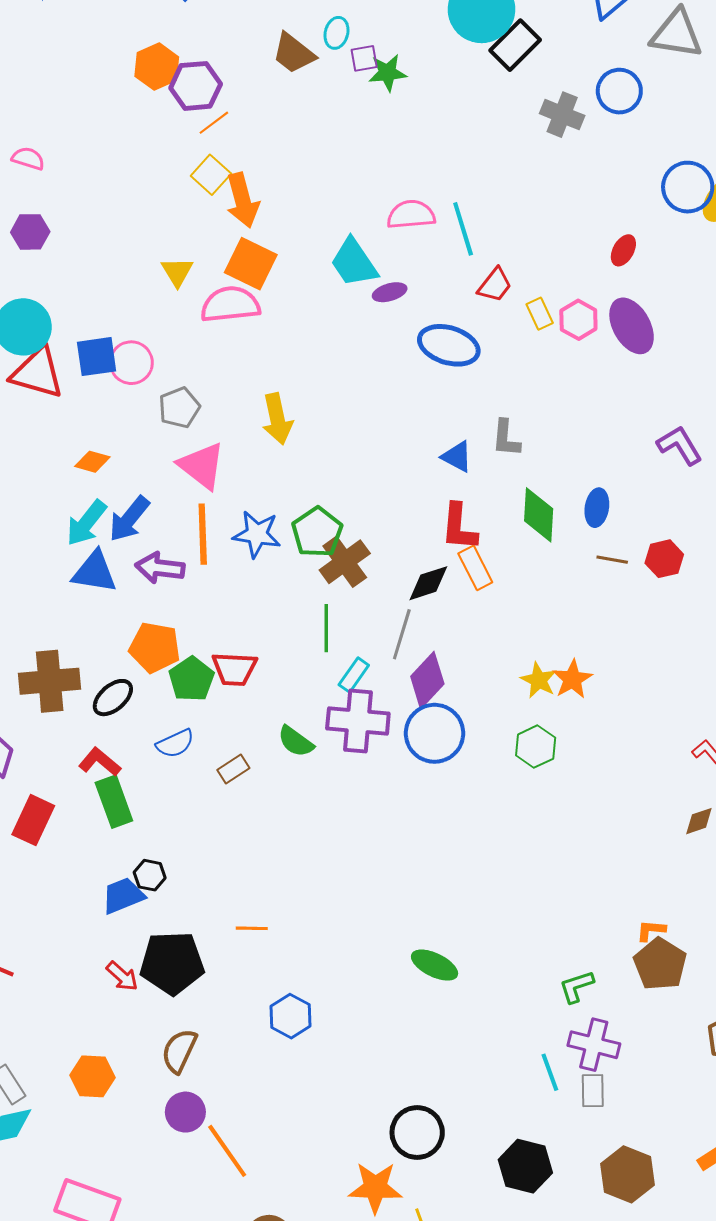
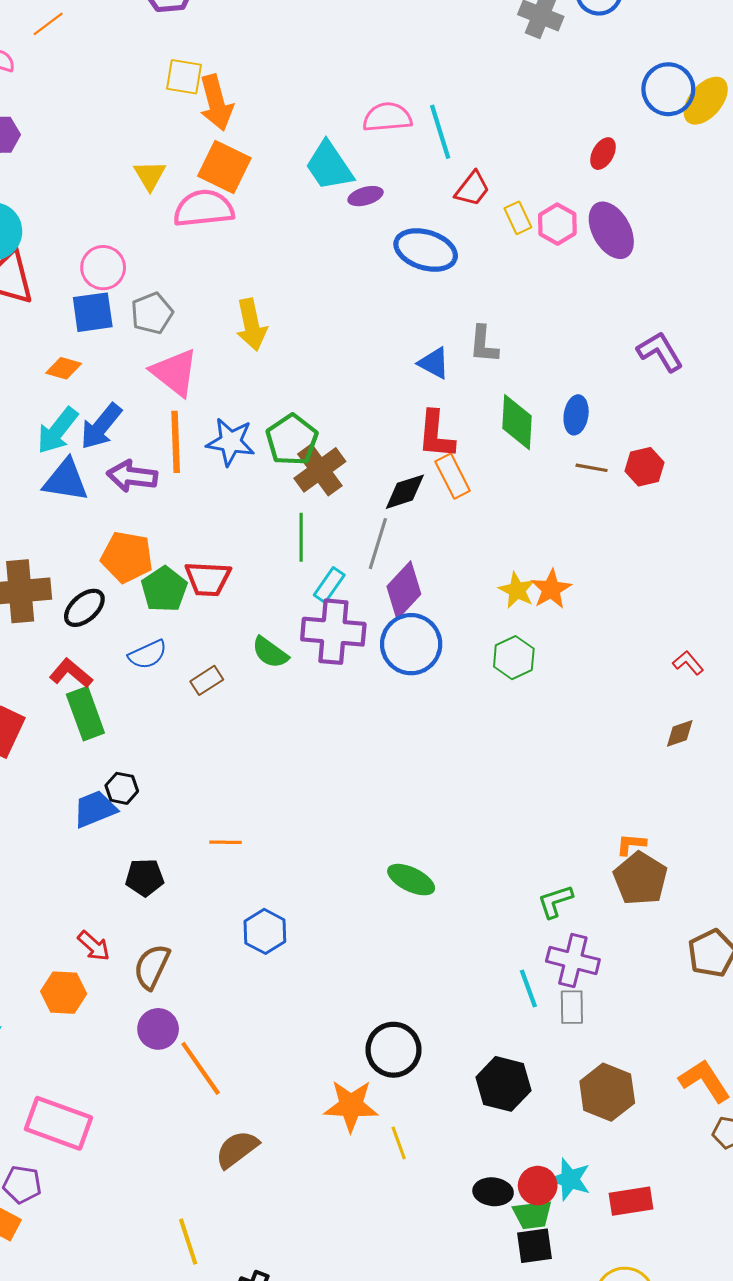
orange line: (214, 123) -> (48, 24), moved
yellow square: (211, 175) -> (184, 77), turned -33
blue square: (97, 357) -> (93, 312), moved
black pentagon: (172, 963) -> (145, 878), size x0.6
red arrow: (122, 976) -> (94, 946), moved

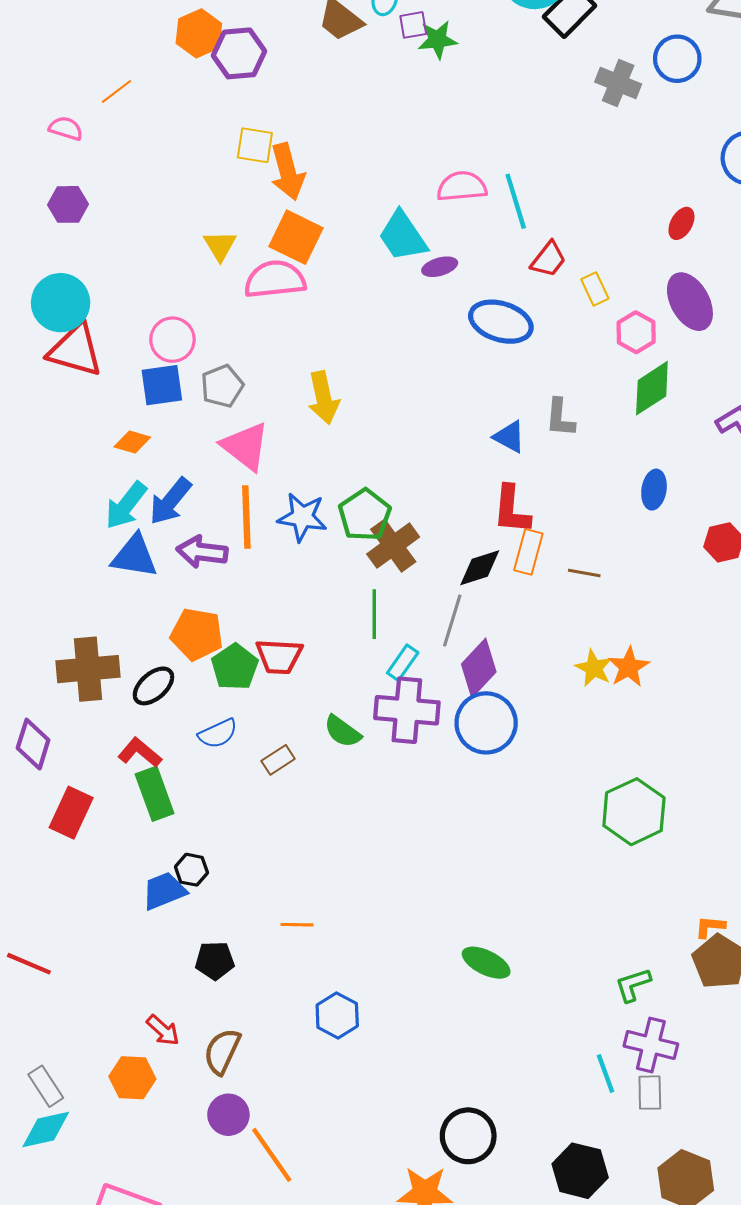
pink hexagon: (557, 224) -> (636, 332), moved
green diamond: (517, 422) -> (652, 388), moved, turned 54
brown line: (592, 468) -> (584, 573), moved
orange rectangle: (453, 476) -> (528, 552), turned 42
green hexagon: (514, 658) -> (634, 812), moved, size x1.5

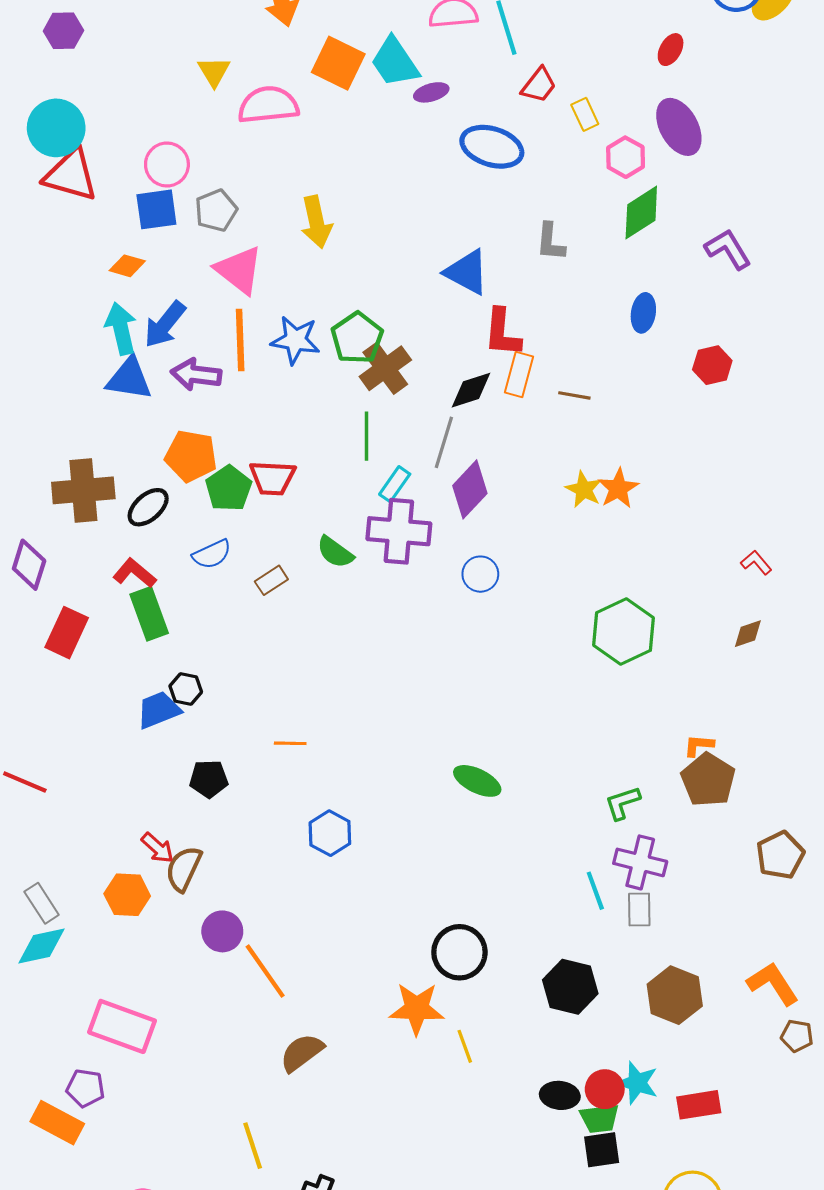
orange square: (296, 237) -> (338, 63), moved
blue triangle: (509, 437) -> (467, 272), moved, size x1.4
cyan arrow: (126, 505) -> (121, 329), turned 129
blue circle: (486, 723) -> (480, 574), moved, size x0.6
brown semicircle: (222, 1051) -> (184, 869), moved

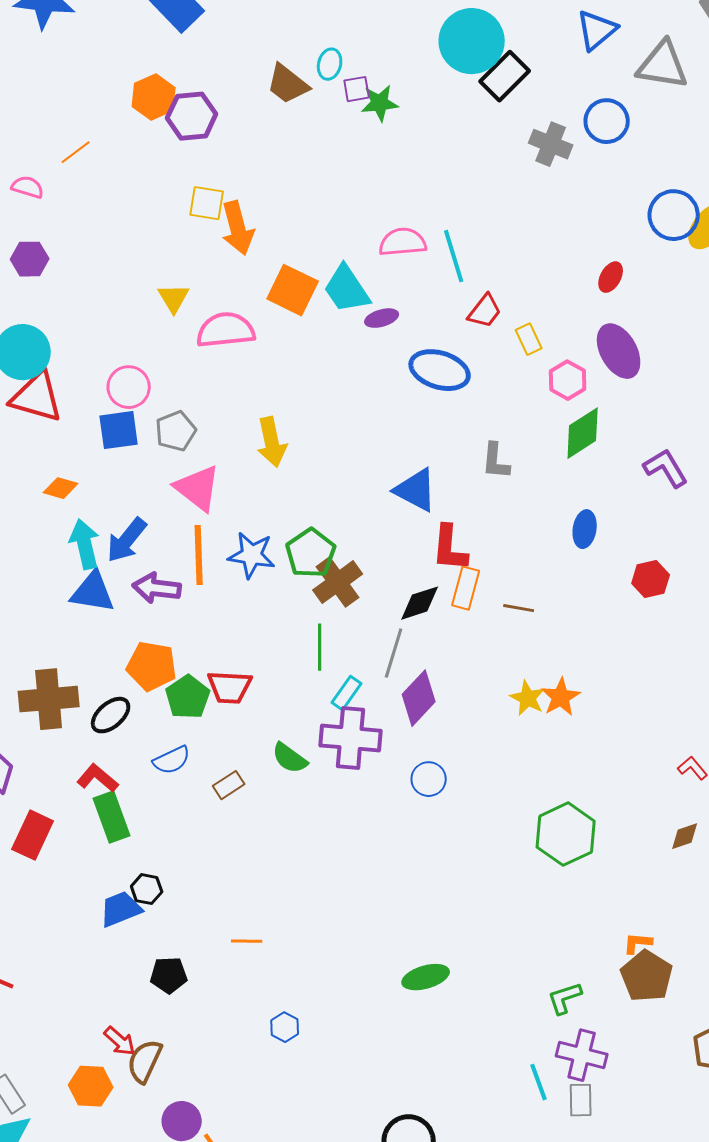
orange diamond: (127, 266) -> (61, 488), moved
green ellipse: (477, 781) -> (426, 977), turned -42
blue hexagon: (330, 833) -> (285, 1027), size x0.7

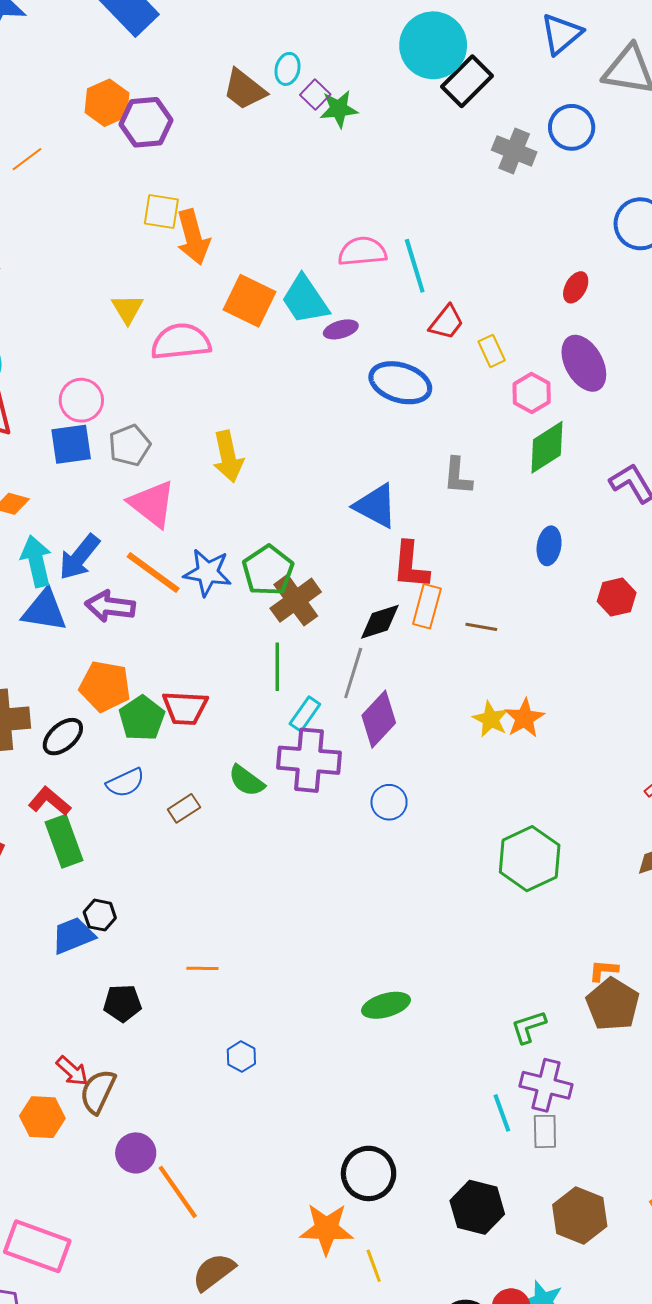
purple square: (357, 89) -> (315, 95), turned -36
orange line: (199, 555) -> (153, 572), turned -52

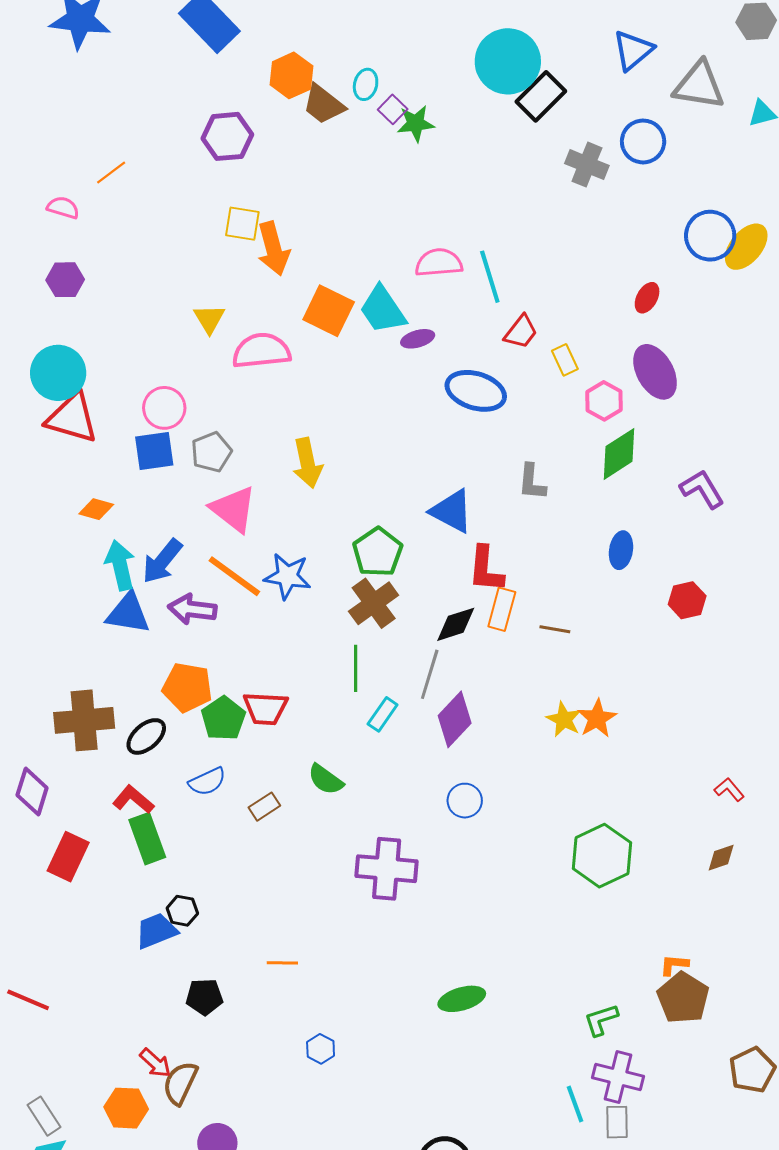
orange hexagon: (107, 103) -> (291, 75), moved
green pentagon: (268, 570) -> (378, 552), moved
purple cross: (309, 760) -> (387, 869), moved

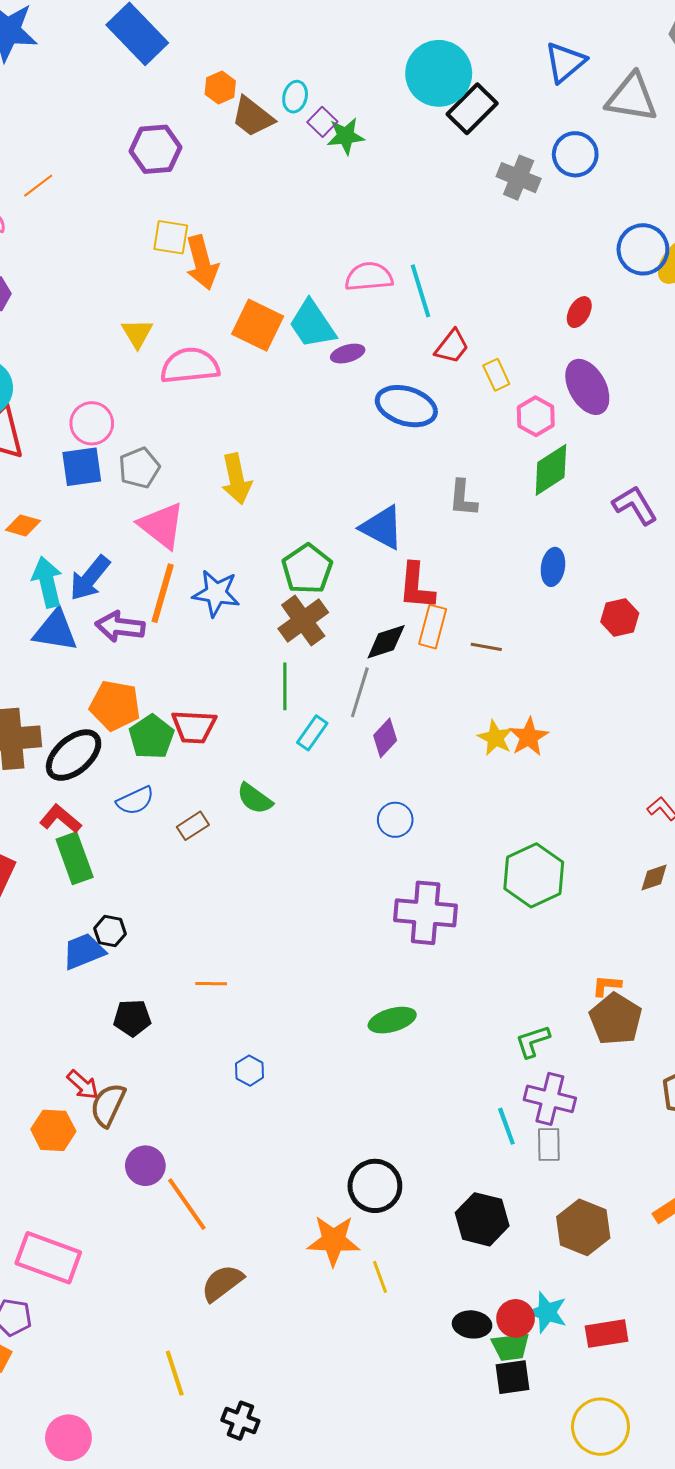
orange hexagon: (291, 75) -> (220, 88), size x0.7
orange line: (234, 576) -> (163, 593), turned 70
purple diamond: (455, 719) -> (385, 738), size x0.7
black ellipse: (146, 736) -> (74, 755), size x1.4
purple cross: (387, 869) -> (426, 913), moved

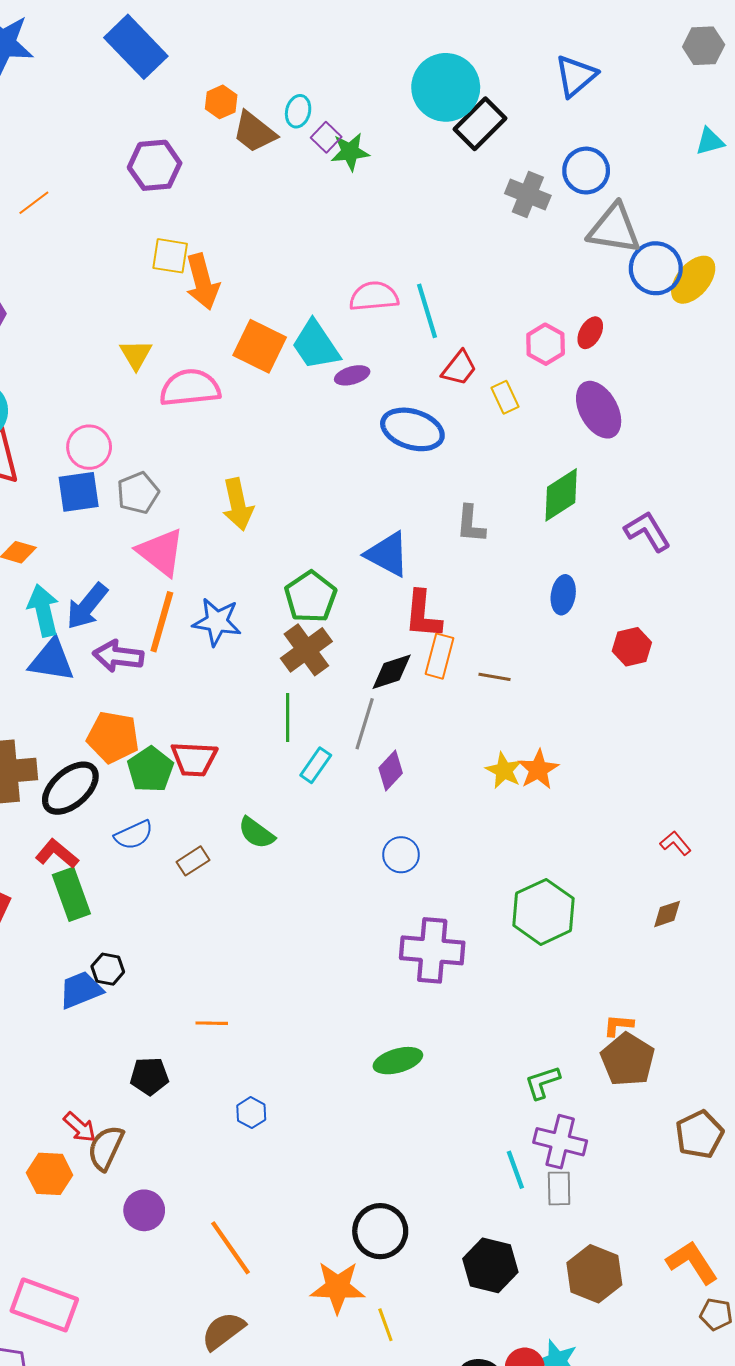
gray triangle: (632, 98) -> (614, 229), moved
pink hexagon: (536, 416) -> (546, 344), moved
black pentagon: (132, 1018) -> (149, 1076), moved
orange line: (187, 1204) -> (230, 1248), moved

